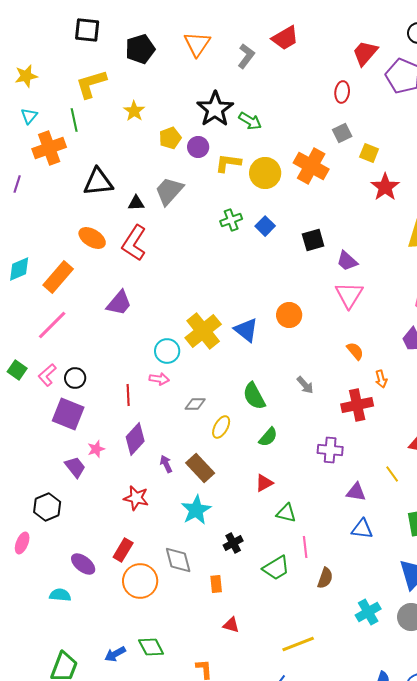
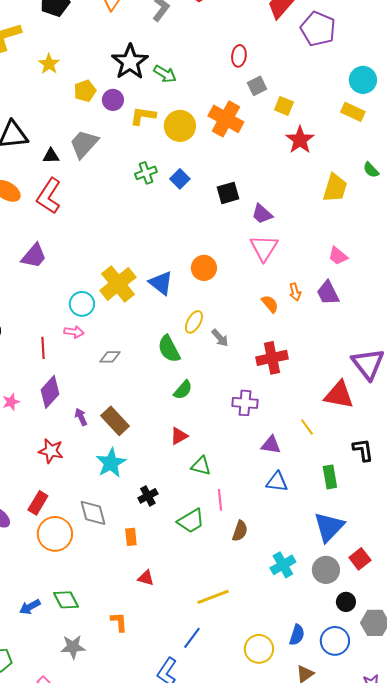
red ellipse: (342, 92) -> (239, 56), moved
orange arrow: (381, 379) -> (295, 292), moved
yellow ellipse: (221, 427) -> (194, 322), moved

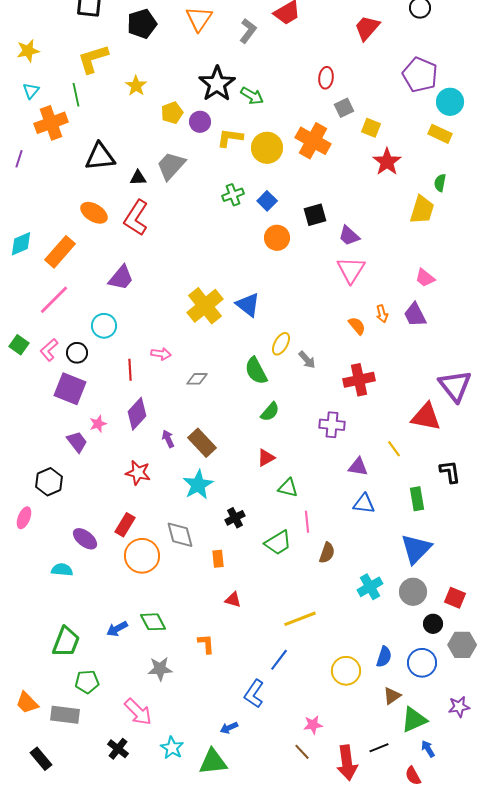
purple pentagon: (318, 29) -> (420, 75), moved
green semicircle: (371, 170) -> (440, 183), moved, turned 54
orange circle: (204, 268) -> (277, 238), moved
cyan circle: (82, 304) -> (104, 326), moved
red square: (360, 559) -> (455, 598), moved, turned -30

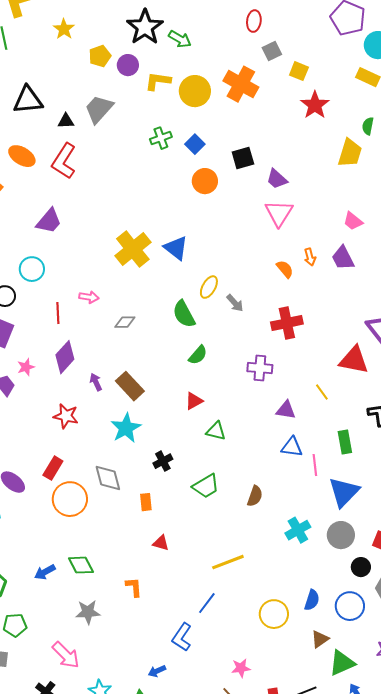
pink line: (307, 522) -> (315, 465), moved

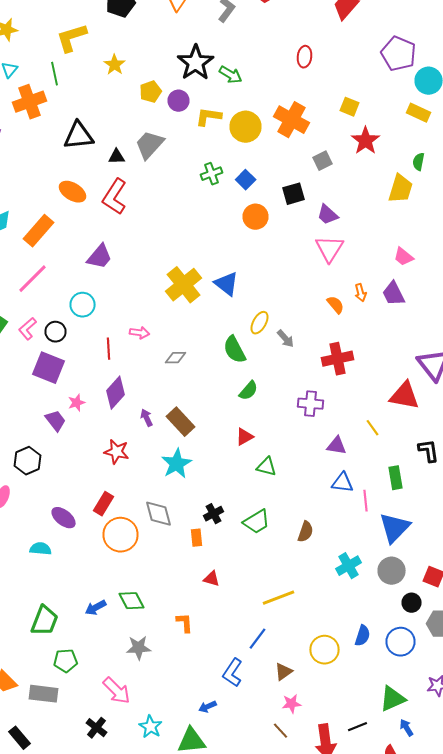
gray square: (272, 51) -> (322, 161), moved
black cross: (163, 461) -> (214, 514), moved
brown triangle: (320, 639) -> (284, 672), moved

